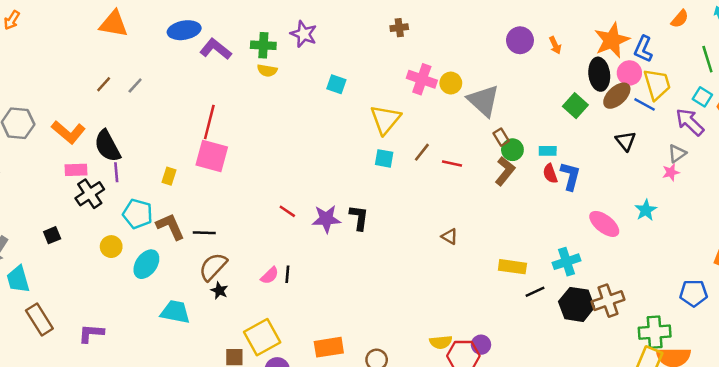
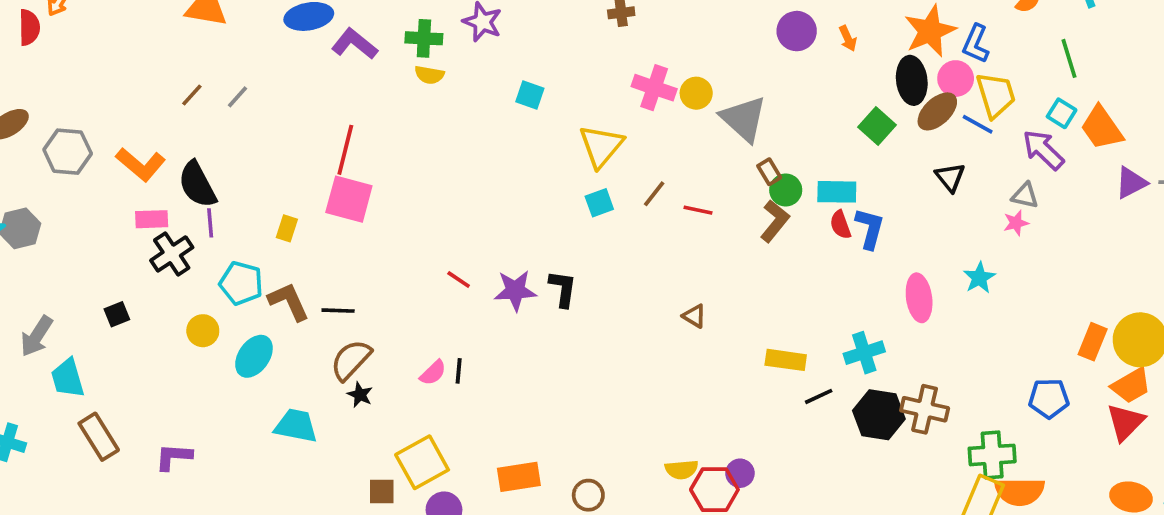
cyan rectangle: (548, 151) -> (837, 192), size x1.5
gray triangle: (677, 153) -> (1025, 195), turned 48
cyan square: (384, 158) -> (599, 203), turned -30
pink ellipse: (604, 224) -> (919, 298), turned 44
brown cross: (608, 301) -> (925, 409), turned 32

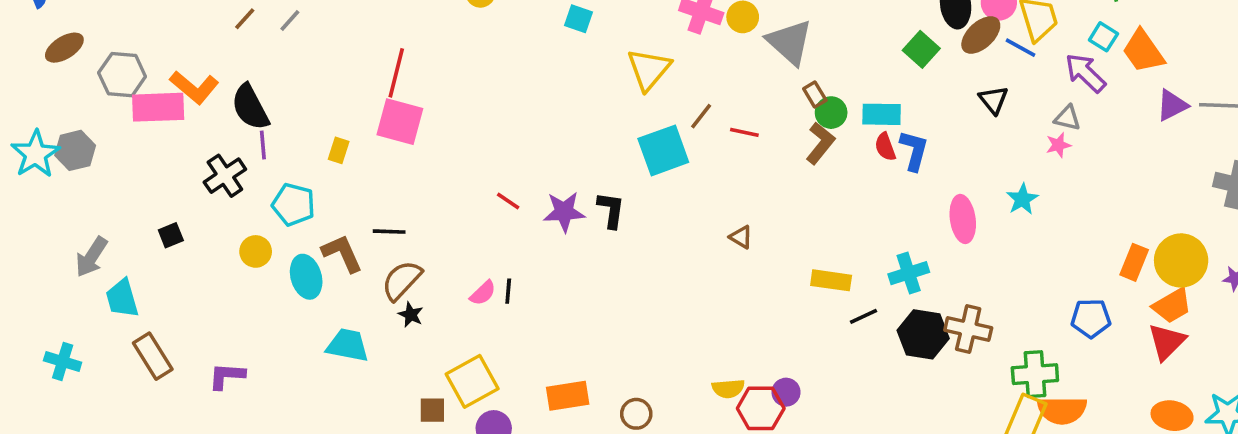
cyan square: (599, 203) -> (663, 150), moved, size x1.8
pink rectangle: (152, 219) -> (158, 107), moved, size x1.6
brown L-shape: (289, 301) -> (342, 253), moved
cyan ellipse: (254, 356) -> (306, 277), turned -51

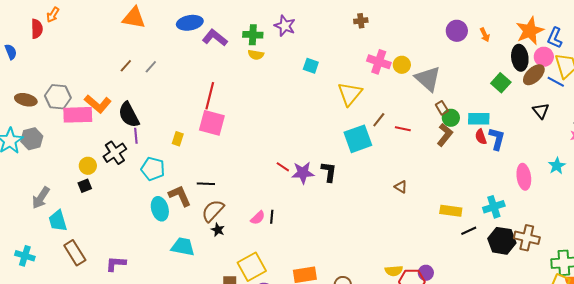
brown ellipse: (64, 48) -> (26, 100), moved, turned 45
red line: (508, 201) -> (283, 167), moved
yellow circle: (256, 251) -> (88, 166), moved

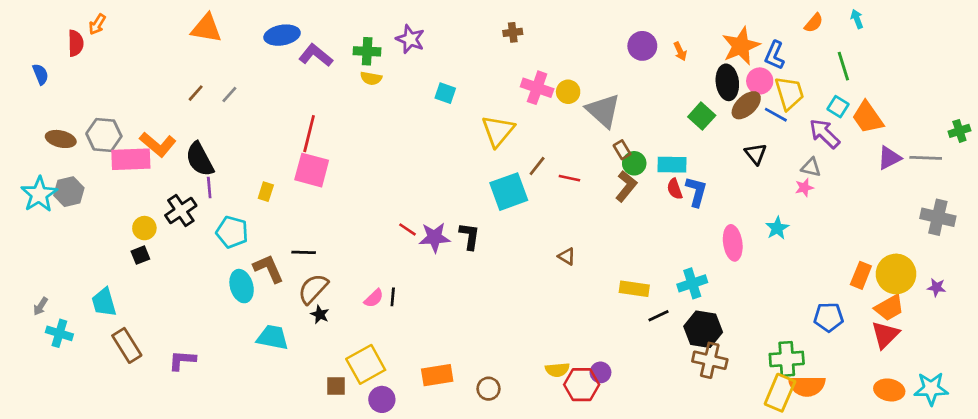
gray arrow: (41, 198) -> (40, 306), moved, size x0.6
brown cross: (527, 238) -> (710, 360), moved
cyan cross: (25, 256) -> (59, 333), moved

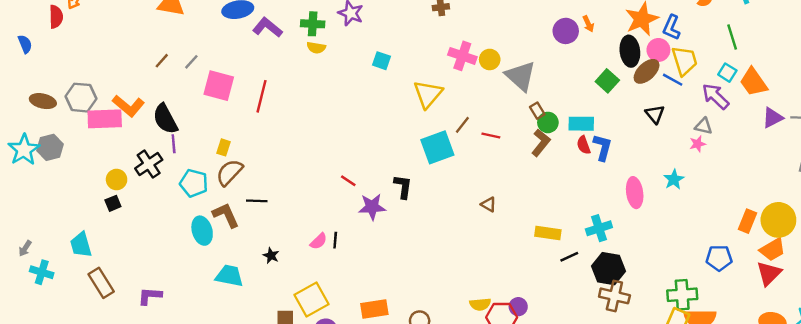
purple circle: (642, 46) -> (566, 31), moved
pink square: (312, 170) -> (219, 86), moved
purple star: (435, 238) -> (372, 207), moved
brown semicircle: (313, 289) -> (229, 172), moved

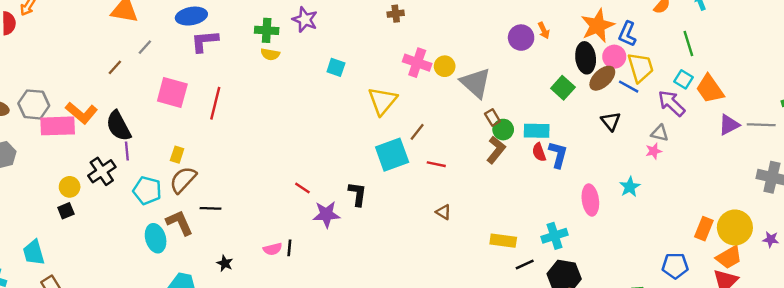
purple L-shape: (267, 27) -> (205, 41), moved, turned -44
gray line: (191, 62) -> (145, 47), moved
red line: (491, 136) -> (436, 164), moved
pink semicircle: (319, 241) -> (273, 249), turned 30

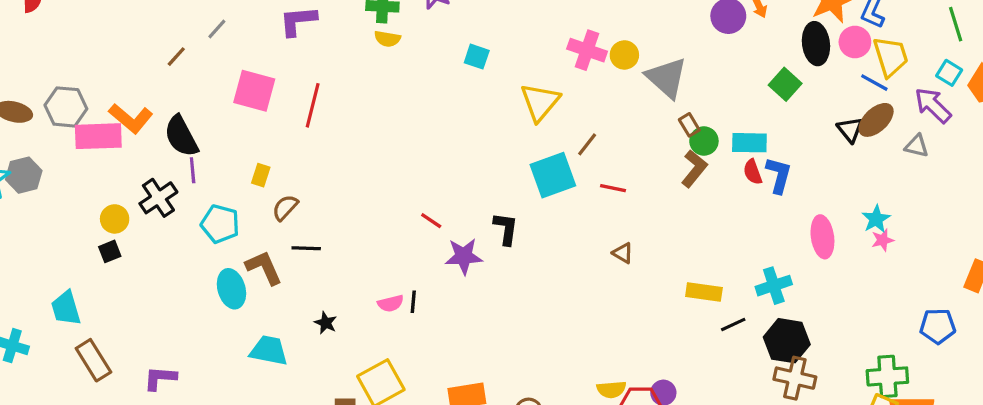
brown ellipse: (602, 78) -> (876, 120), moved
pink star: (654, 151) -> (883, 240), moved
brown semicircle: (183, 180) -> (285, 208), moved, size x0.7

